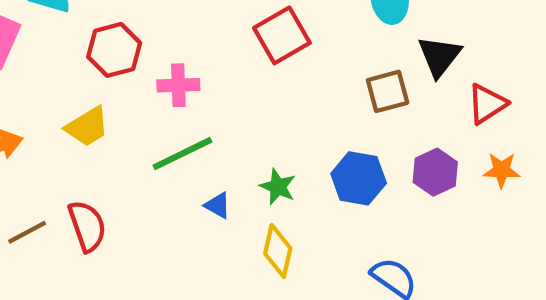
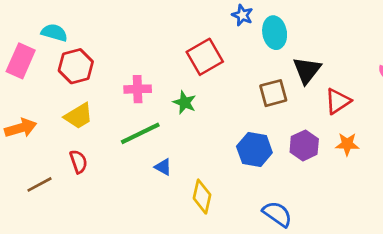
red hexagon: (114, 50) -> (76, 66), moved
green star: (278, 187) -> (185, 102), moved
red semicircle: (87, 226) -> (78, 162), moved, size x0.7

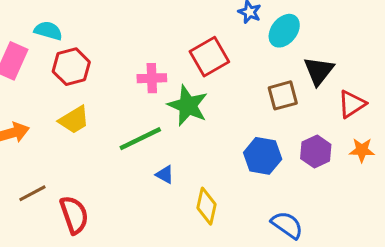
cyan ellipse: (275, 33) -> (284, 31), turned 48
pink cross: (138, 89) -> (152, 78), moved
green star: (185, 102) -> (188, 106), size x1.6
red semicircle: (78, 162) -> (74, 215), moved, size x1.5

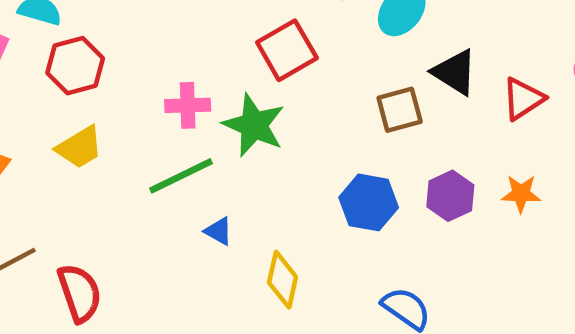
black triangle: (319, 71) -> (455, 72), turned -36
pink cross: (152, 78) -> (188, 105), moved
red triangle: (352, 104) -> (523, 99), moved

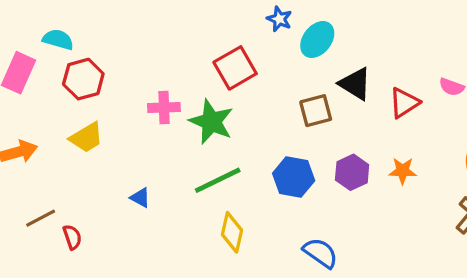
green line: (181, 176) -> (218, 180), moved
blue triangle: (219, 231) -> (140, 198), moved
red semicircle: (80, 293) -> (72, 237), moved, size x0.6

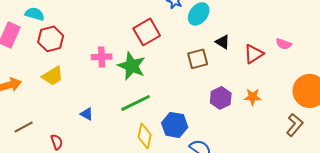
black triangle: (355, 84) -> (223, 42), size x0.7
blue hexagon: (294, 177) -> (175, 125), moved
red semicircle: (72, 237) -> (57, 142), moved

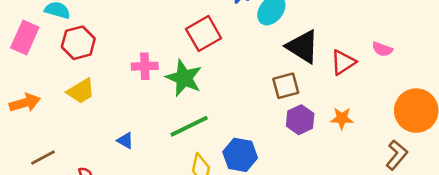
black triangle: (223, 42) -> (303, 47), size x1.8
brown square: (198, 59) -> (286, 86), moved

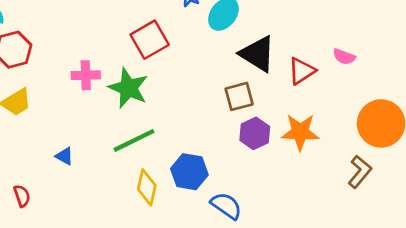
orange star: (342, 118) -> (300, 132), size x1.5

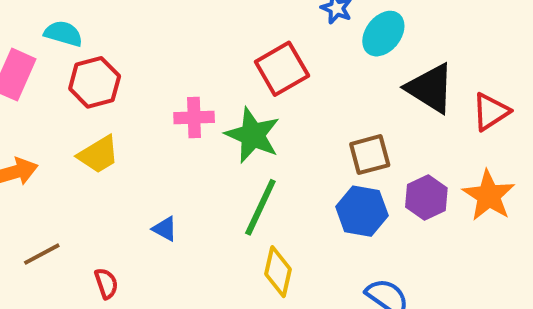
brown square: (239, 96) -> (370, 155), moved
orange star: (300, 132) -> (489, 196), turned 30
green line: (134, 140) -> (260, 207), turned -39
blue hexagon: (189, 172) -> (362, 211), moved

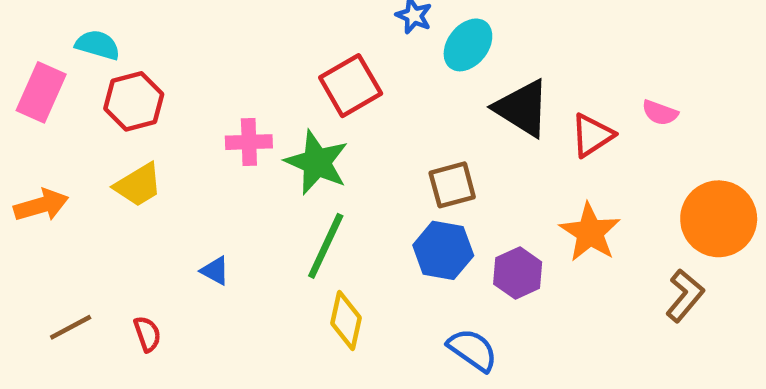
purple hexagon: (426, 198) -> (518, 273), moved
brown line: (42, 254) -> (71, 327), moved

